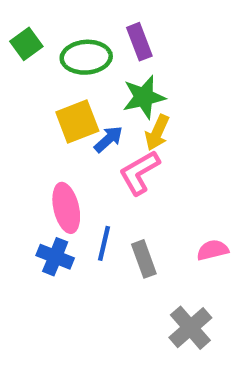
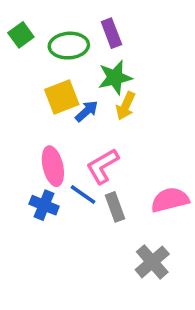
pink L-shape: (139, 172) -> (103, 166), moved
blue line: (104, 243) -> (83, 195), turned -68
pink semicircle: (213, 250) -> (170, 200), size x1.5

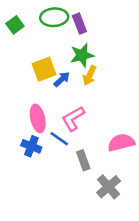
green ellipse: (69, 46) -> (54, 17), moved
gray rectangle: (115, 207) -> (83, 160), moved

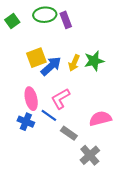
green star: (82, 55) -> (94, 61), moved
blue arrow: (62, 79) -> (51, 66), size x1.5
gray rectangle: (83, 160) -> (69, 133), turned -35

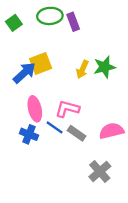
blue arrow: (51, 66) -> (24, 73), moved
pink L-shape: (60, 99) -> (67, 109), turned 45
gray rectangle: (69, 133) -> (77, 133), moved

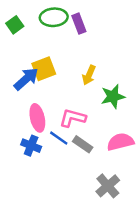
green star: (104, 67) -> (113, 97), moved

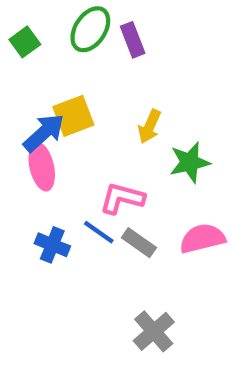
green ellipse: (54, 17) -> (90, 29), turned -52
pink ellipse: (37, 118) -> (42, 167), moved
gray cross: (108, 186) -> (154, 331), moved

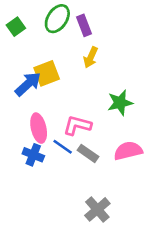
yellow arrow: (149, 126) -> (91, 57), moved
pink ellipse: (42, 167) -> (39, 128), moved

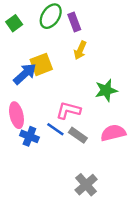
pink ellipse: (39, 128) -> (16, 115), moved

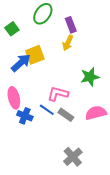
purple rectangle: (74, 22) -> (71, 25), moved
green square: (14, 23) -> (12, 29), moved

